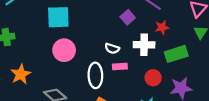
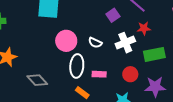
white cross: (144, 45) -> (125, 43), turned -30
pink circle: (64, 50) -> (66, 41), moved
pink rectangle: (120, 66) -> (99, 74), moved

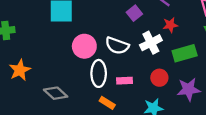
white semicircle: (95, 43) -> (117, 46), size x1.5

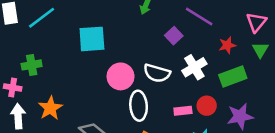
red star: (170, 25) -> (227, 45), moved
pink rectangle: (124, 81) -> (183, 111), moved

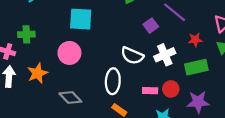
pink circle: (121, 76) -> (69, 53), moved

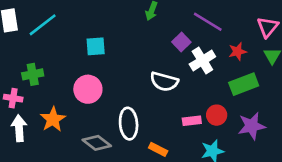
cyan square: (81, 19) -> (96, 46), size x0.7
white cross: (165, 55) -> (202, 60), moved
white ellipse: (113, 81) -> (129, 124), moved

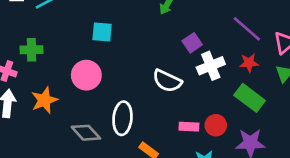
purple line: (208, 22) -> (247, 29), moved
green rectangle: (244, 84) -> (250, 98), turned 48

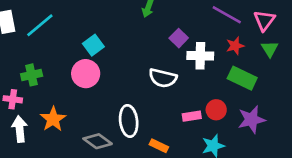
cyan square: (102, 32) -> (93, 45), turned -30
white cross: (211, 66) -> (200, 56), turned 35
pink circle: (86, 75) -> (86, 74), moved

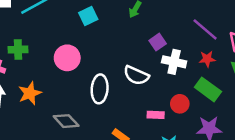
cyan square: (93, 45) -> (88, 16), moved
red circle: (216, 110) -> (180, 104), moved
white ellipse: (129, 121) -> (100, 89), moved

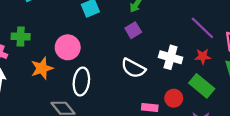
purple square: (158, 42) -> (133, 30), moved
white ellipse: (100, 89) -> (81, 82), moved
orange star: (30, 93) -> (42, 68), moved

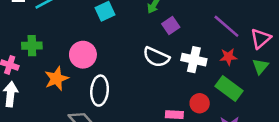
purple square: (133, 30) -> (171, 26), moved
white semicircle: (133, 68) -> (156, 57), moved

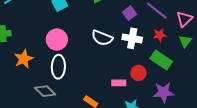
purple square: (171, 26) -> (130, 13), moved
pink circle: (83, 55) -> (57, 40), moved

